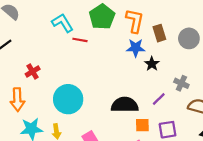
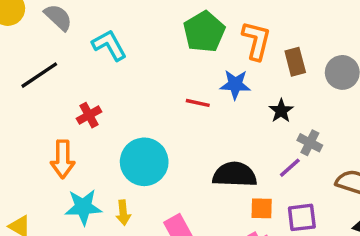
cyan L-shape: (63, 23) -> (109, 45), moved
red line: (80, 40) -> (198, 103), moved
blue star: (136, 48) -> (235, 84), moved
gray cross: (181, 83) -> (310, 143), moved

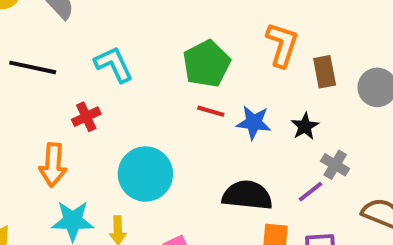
green pentagon: (204, 32) -> (206, 64), moved
cyan L-shape: (109, 45) -> (114, 64), moved
black line: (39, 75) -> (33, 67), turned 42
blue star: (235, 84) -> (254, 123), moved

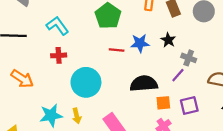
red line: (211, 111) -> (117, 50), moved
red cross: (86, 117) -> (59, 55), moved, turned 32
orange arrow: (53, 165) -> (22, 79), moved, turned -50

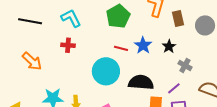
blue star: (140, 43) -> (143, 45), turned 30
purple line: (178, 75) -> (174, 88), moved
cyan circle: (86, 82) -> (106, 71), moved

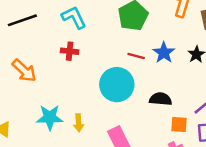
black line: (30, 21) -> (22, 20), turned -30
black semicircle: (141, 82) -> (161, 99), size x0.7

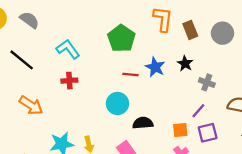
black line: (22, 20) -> (22, 60), turned 68
cyan circle: (117, 85) -> (117, 103), size x0.7
black semicircle: (161, 99) -> (143, 123), moved

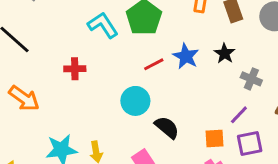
cyan L-shape: (68, 49) -> (103, 25), moved
red line: (131, 74) -> (154, 64), turned -35
black semicircle: (143, 123) -> (167, 127), turned 42

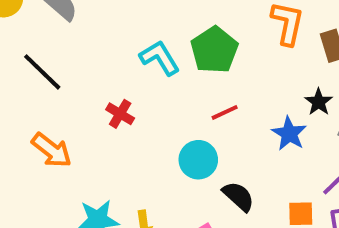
blue star: (186, 56) -> (289, 134), moved
red cross: (75, 69) -> (120, 114), turned 30

